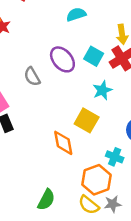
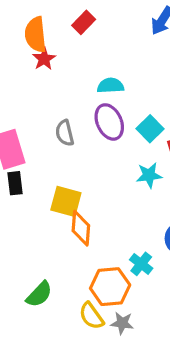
cyan semicircle: (76, 14) -> (111, 86), moved
yellow square: (87, 120) -> (66, 201), moved, turned -30

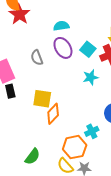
red star: (44, 59) -> (19, 14), size x1.5
orange diamond: (81, 228) -> (53, 114), turned 45
cyan cross: (141, 264) -> (92, 131), turned 32

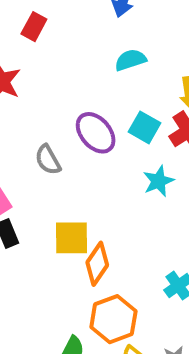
cyan semicircle: (61, 26) -> (130, 60), moved
orange hexagon: (75, 147) -> (113, 319), moved

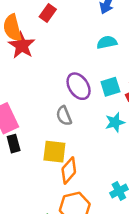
cyan square: (145, 127) -> (110, 87), turned 36
gray semicircle: (48, 160) -> (64, 116), moved

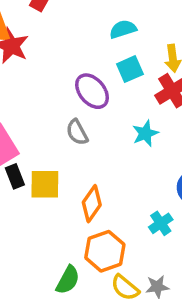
cyan square: (110, 87) -> (130, 69), moved
yellow square: (54, 152) -> (45, 184), moved

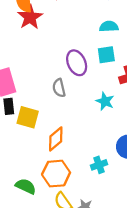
cyan star: (145, 133) -> (105, 101), turned 30
green semicircle: (68, 280) -> (26, 186), turned -108

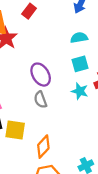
purple ellipse: (77, 63) -> (41, 75), moved
cyan star: (105, 101) -> (80, 91), moved

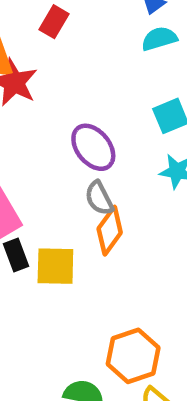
cyan semicircle: (79, 38) -> (159, 39), moved
orange diamond: (43, 147) -> (110, 231), moved

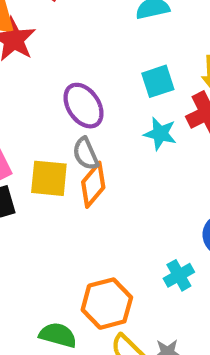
yellow square: (55, 266) -> (49, 178), moved

